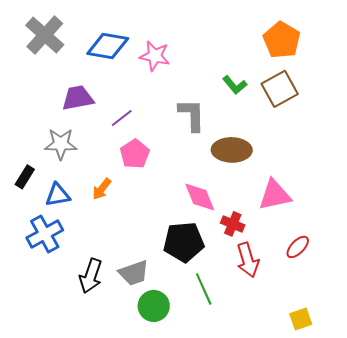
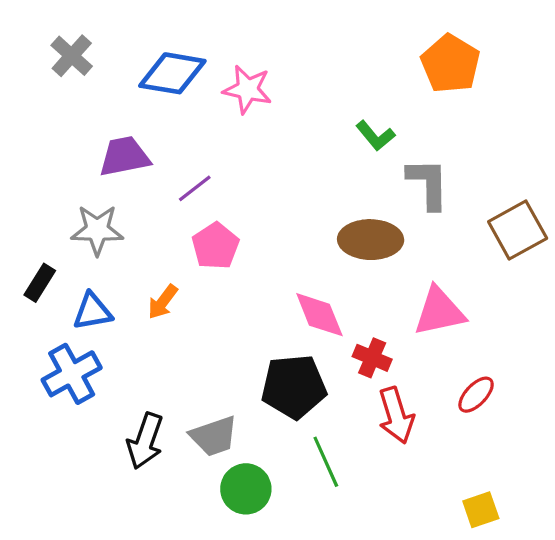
gray cross: (45, 35) -> (72, 56), size x0.7
brown square: (280, 89) -> (518, 230), moved
gray L-shape: (192, 115) -> (428, 184), moved

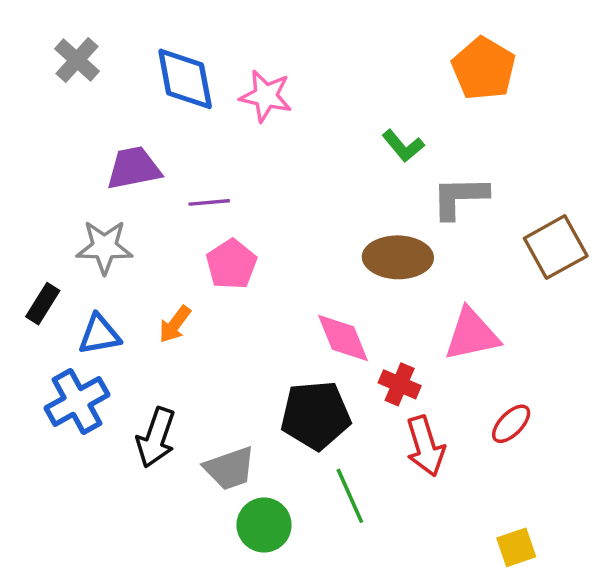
blue diamond: (172, 73) -> (185, 79), turned 70
gray L-shape: (428, 184) -> (460, 197), turned -90
purple line: (195, 188) -> (209, 202), turned 33
black arrow: (145, 441) -> (156, 437), moved

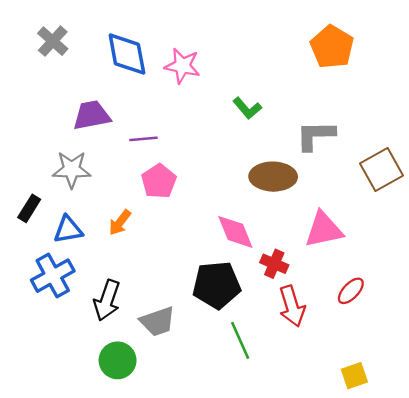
green L-shape: (403, 146) -> (247, 108), moved
green circle: (264, 525) -> (118, 360), moved

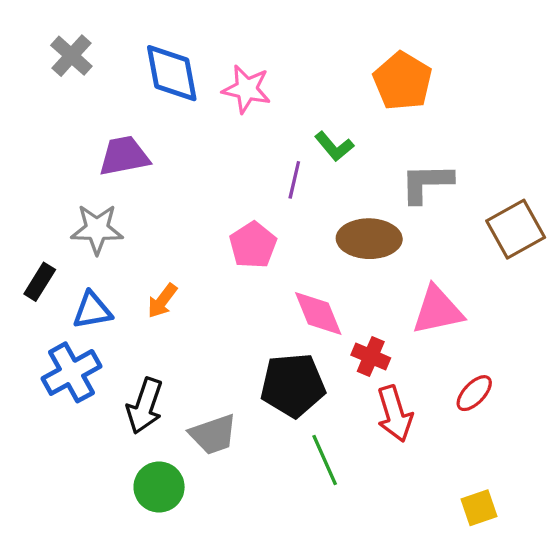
orange pentagon: (332, 47) -> (403, 81), moved
purple line: (143, 139) -> (294, 180), moved, turned -72
pink pentagon: (159, 181) -> (253, 245), moved

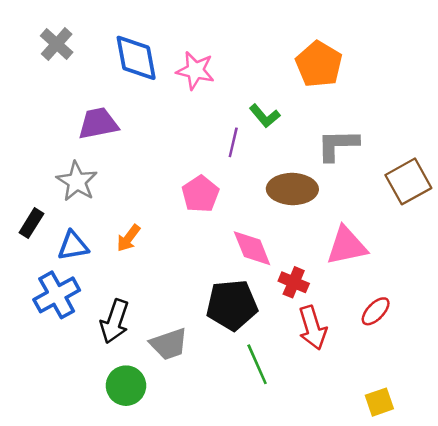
gray star: (97, 229) -> (77, 181), turned 30

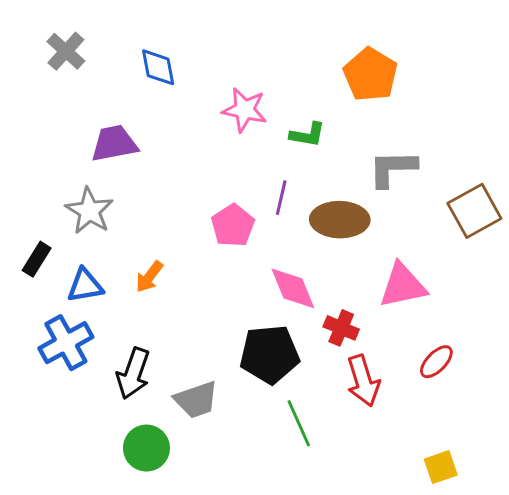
blue diamond: (136, 58) -> (158, 67), size x0.7
pink star: (195, 71) -> (245, 110), moved
green L-shape: (265, 116) -> (308, 135), turned -40
purple line: (233, 142) -> (281, 198), moved

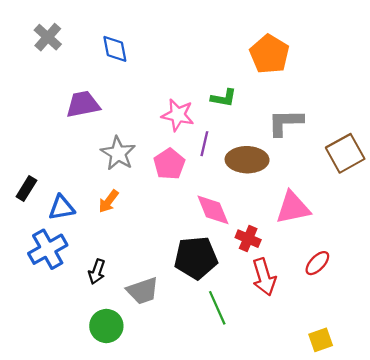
pink star: (245, 110) -> (178, 115), moved
gray star: (89, 211) -> (118, 153), moved
black arrow: (133, 373) -> (97, 272), size x0.7

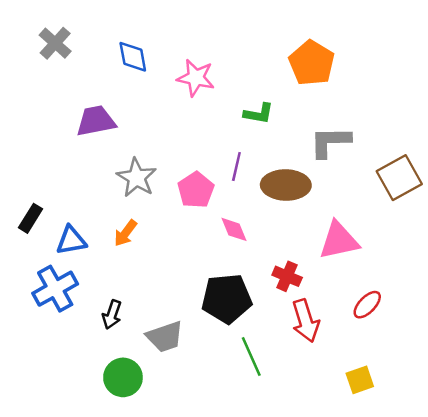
pink star: (178, 115) -> (196, 78), moved
pink diamond: (213, 210) -> (234, 229), moved, size x0.7
yellow square: (321, 340) -> (360, 380), moved

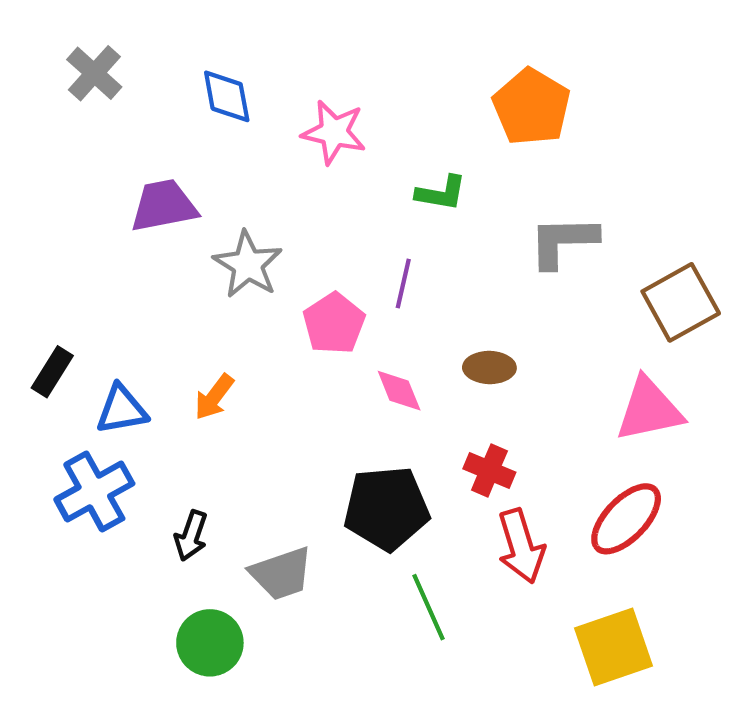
gray star: (137, 178) -> (248, 265), moved
brown ellipse: (286, 185) -> (489, 368), moved, size x0.6
pink triangle: (339, 241) -> (649, 410), moved
red ellipse: (367, 305) -> (626, 519), size x1.5
yellow square: (360, 380) -> (613, 647), size x1.6

